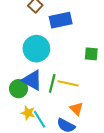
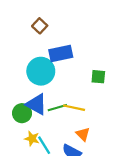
blue rectangle: (61, 20) -> (61, 53), moved
green line: (52, 83) -> (57, 108), turned 60

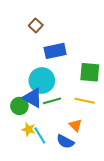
cyan circle: (41, 71) -> (42, 80), moved
green square: (98, 77) -> (90, 72), size x1.5
yellow line: (74, 108) -> (85, 101), moved

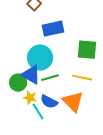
orange triangle: (75, 125) -> (73, 102), size x1.6
yellow star: (29, 129) -> (30, 98), moved
blue semicircle: (65, 142) -> (49, 102), moved

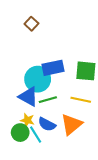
blue rectangle: (53, 29) -> (53, 68), moved
green circle: (18, 83) -> (20, 133), moved
orange triangle: (73, 102) -> (72, 124), turned 35

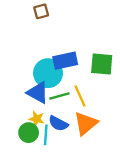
brown square: (31, 24) -> (41, 11), turned 32
yellow line: (81, 100) -> (80, 96), moved, turned 54
cyan line: (36, 135) -> (46, 135), turned 36

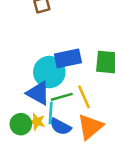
green circle: (29, 133) -> (21, 124), moved
cyan line: (46, 135) -> (51, 113), moved

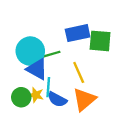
blue rectangle: (68, 58) -> (78, 33), moved
cyan circle: (49, 72) -> (30, 51), moved
green line: (62, 97) -> (51, 54), moved

